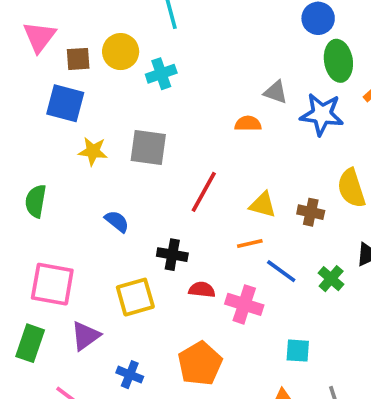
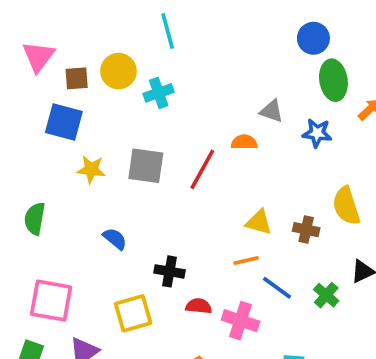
blue star: (322, 114) -> (317, 133), size x0.7
red line: (204, 192) -> (202, 169), moved

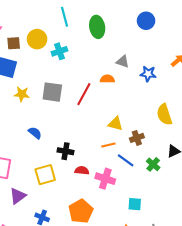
green ellipse: (333, 80) -> (97, 27), moved
brown cross: (306, 230) -> (137, 138), moved, turned -32

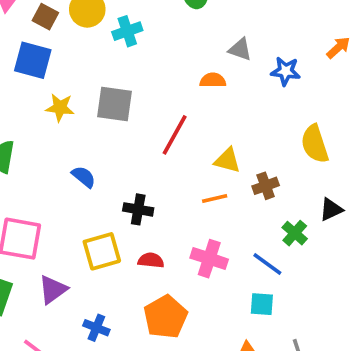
brown square: (14, 43) -> (45, 17), turned 32
red line: (84, 94) -> (175, 135), moved
blue line: (126, 160) -> (267, 264), moved
red semicircle: (82, 171) -> (151, 260), moved

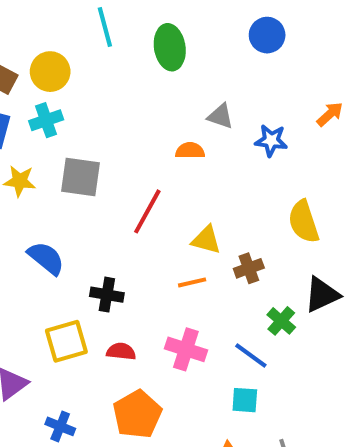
cyan cross: (127, 31) -> (46, 120), moved
blue semicircle: (84, 177) -> (46, 258), size x1.4
black triangle: (331, 209) -> (322, 295), size x1.4

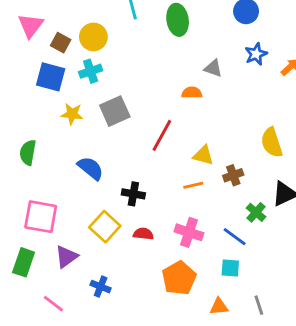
blue star: (271, 141) -> (256, 54), moved, turned -30
gray square: (81, 177) -> (115, 111), turned -32
yellow square: (66, 341) -> (105, 227), turned -32
orange pentagon: (137, 414) -> (179, 278), moved

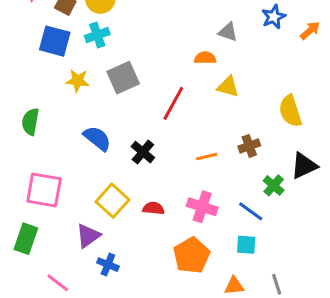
yellow triangle: (203, 155) -> (228, 87), moved
black cross: (133, 194) -> (143, 152), moved, turned 30
purple triangle: (66, 257) -> (88, 236), moved

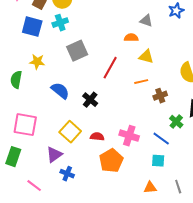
yellow star: (78, 81) -> (37, 62), moved
orange line: (207, 157) -> (141, 82), moved
orange pentagon: (192, 255) -> (111, 161), moved

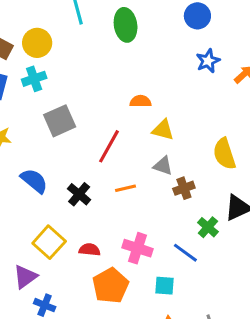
gray triangle: (146, 21) -> (163, 166), moved
orange line: (141, 82) -> (126, 188), moved
cyan square: (158, 161) -> (164, 286), moved

